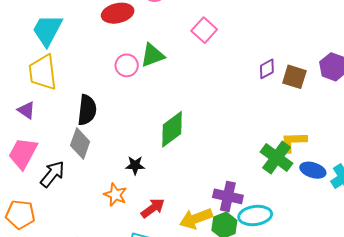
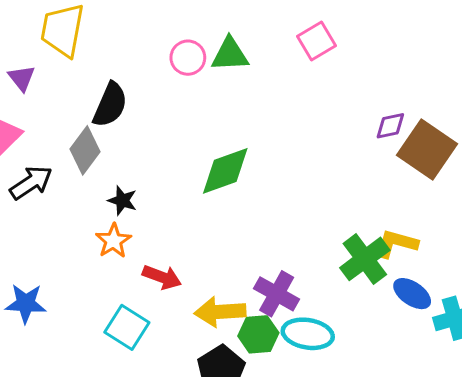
brown square: (294, 77) -> (427, 149), size x1.5
black star: (135, 165) -> (122, 201), moved
red arrow: (153, 208) -> (162, 277), turned 40

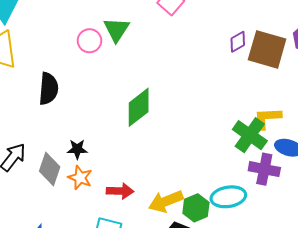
green triangle: (230, 55) -> (117, 30), turned -36
gray diamond: (85, 150) -> (50, 169), moved
purple cross: (277, 294) -> (264, 169), moved

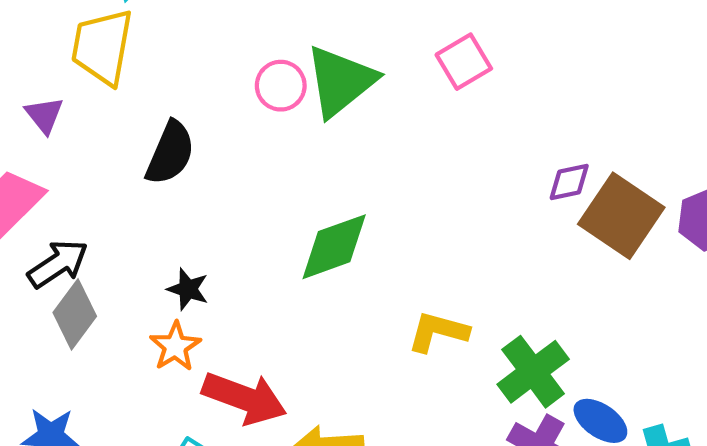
green triangle: (117, 30) -> (341, 81), size x1.4
yellow L-shape: (267, 118) -> (438, 332), moved
gray diamond: (50, 169) -> (75, 314), moved
red arrow: (120, 191) -> (244, 398), size x1.5

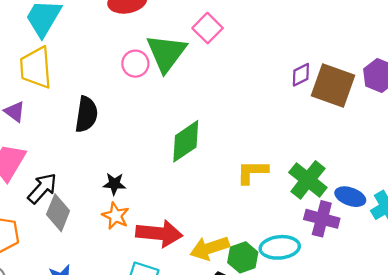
pink square: (464, 62) -> (208, 28), moved

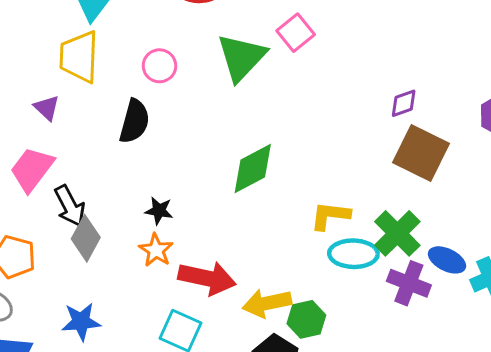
pink circle: (135, 64) -> (159, 66), moved
brown square: (333, 85) -> (421, 153), moved
black arrow: (42, 188) -> (70, 206), turned 104
cyan ellipse: (280, 247) -> (353, 254), moved

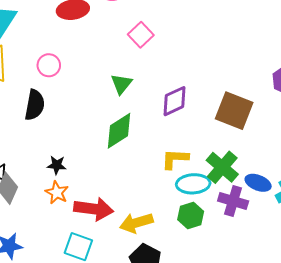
green triangle: (241, 57) -> (121, 84), moved, size x0.6
purple diamond: (404, 103) -> (174, 101), moved, size x1.5
green hexagon: (306, 319) -> (191, 215), moved

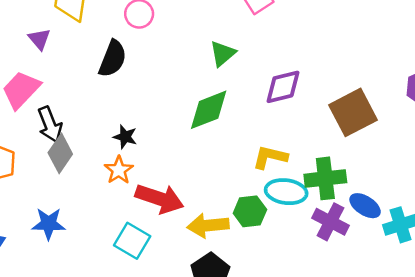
brown square: (234, 111) -> (353, 112), turned 30
green cross: (222, 167) -> (325, 178), turned 32
green hexagon: (191, 215) -> (250, 211), moved

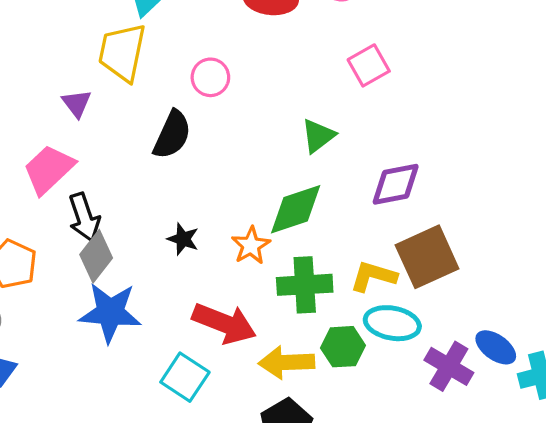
brown square: (353, 112) -> (427, 257), moved
orange star: (119, 170) -> (251, 245), moved
green cross: (325, 178) -> (305, 285), moved
blue star: (49, 224) -> (110, 312), moved, size x1.4

